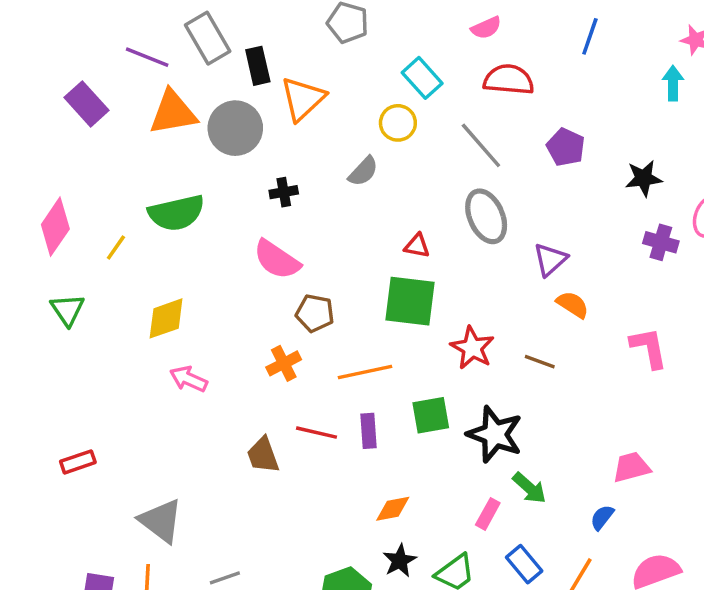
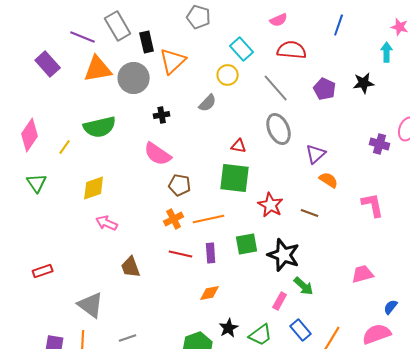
black star: (644, 178) -> (364, 83), moved
orange cross: (284, 363) -> (174, 219), moved
brown trapezoid: (263, 455) -> (131, 267), moved
orange diamond: (393, 509) -> (210, 293), moved
blue semicircle: (602, 517) -> (391, 307), moved

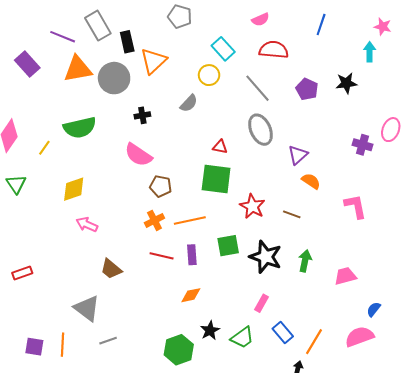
brown trapezoid: (131, 267) -> (111, 269), turned -30
green arrow: (304, 286) -> (305, 261), moved, turned -120
gray triangle: (91, 305) -> (87, 308), moved

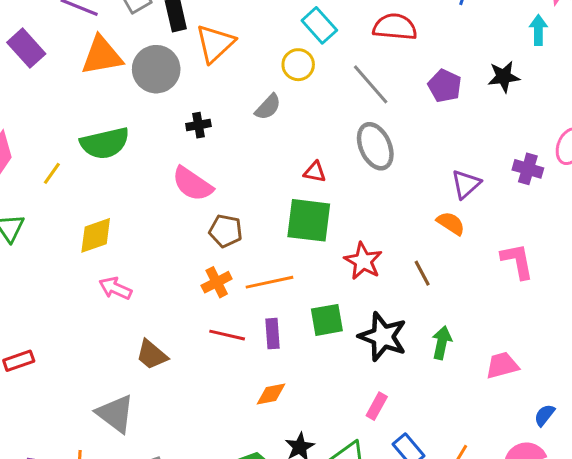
purple triangle: (298, 155) -> (466, 184), moved
brown line: (292, 214) -> (422, 273), turned 42

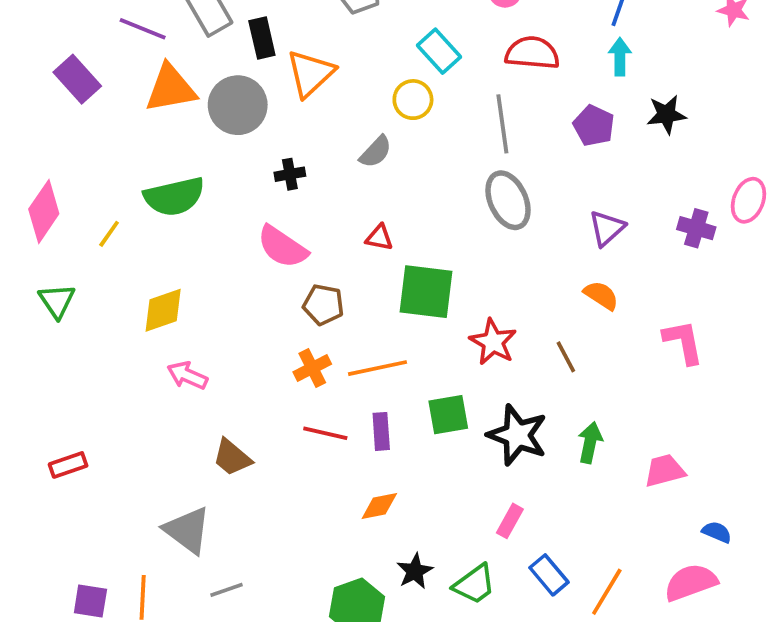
cyan arrow: (538, 30) -> (620, 57), moved
gray line: (371, 84) -> (502, 124), turned 33
red triangle: (315, 172) -> (379, 238), moved
purple triangle: (466, 184) -> (607, 228), moved
blue semicircle: (544, 415) -> (717, 532), turned 75

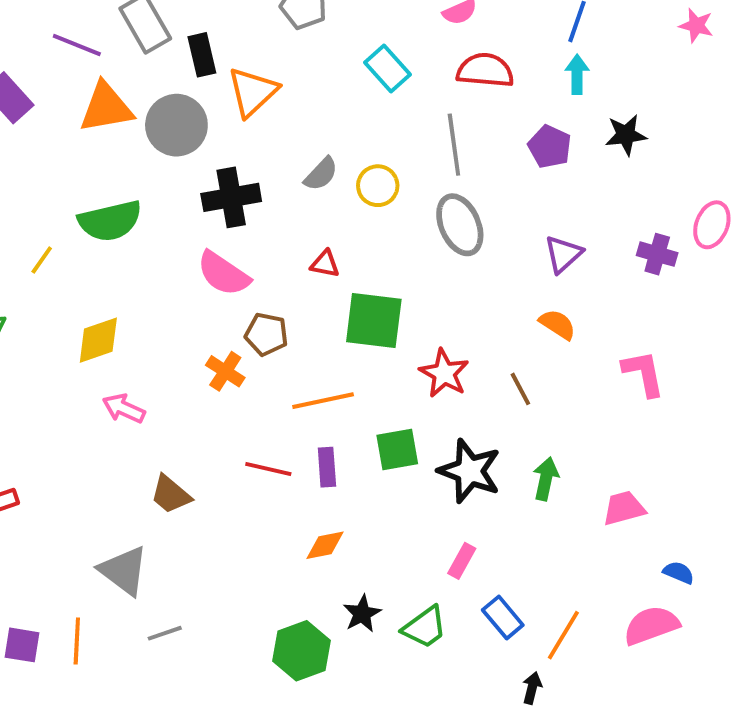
yellow circle: (413, 100) -> (378, 186), moved
black cross: (290, 174) -> (231, 197), size x1.8
orange cross: (312, 368) -> (225, 371), moved, turned -30

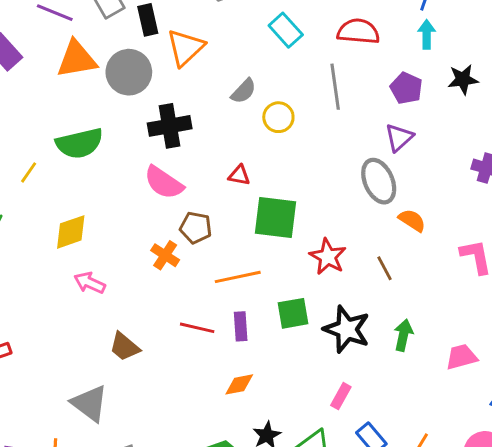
gray semicircle: (321, 174) -> (244, 91), moved
gray ellipse: (460, 225) -> (379, 181), moved
purple triangle: (563, 254) -> (399, 138), moved

